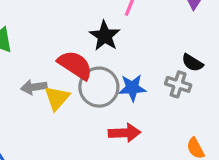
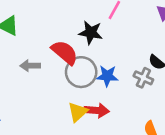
black star: (105, 36) -> (91, 33), turned -30
yellow triangle: (57, 98) -> (78, 112), moved

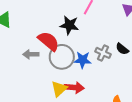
gray arrow: (30, 66) -> (31, 54), moved
gray cross: (143, 78) -> (103, 53), moved

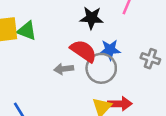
black star: (69, 25) -> (92, 18), moved
blue star: (83, 60) -> (110, 50), moved

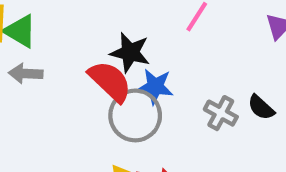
black star: (92, 18) -> (130, 52), moved
gray arrow: (64, 69) -> (26, 73), moved

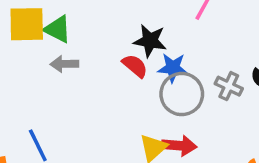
red semicircle: (110, 81) -> (135, 66), size x0.7
gray circle: (135, 115) -> (182, 94), moved

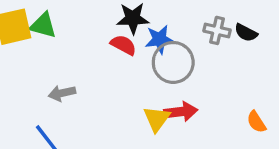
gray arrow: (64, 64) -> (62, 93), moved
gray cross: (229, 86) -> (217, 30), moved

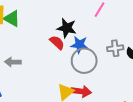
gray cross: (217, 30) -> (115, 48), turned -35

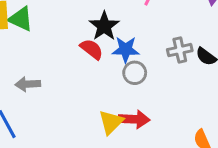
black star: (67, 28) -> (104, 26), turned 30
gray circle: (84, 61) -> (135, 73), size x0.6

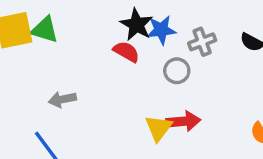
blue star: (126, 50) -> (161, 30), moved
gray cross: (180, 50) -> (202, 42), moved

